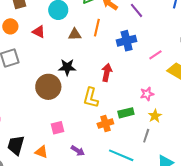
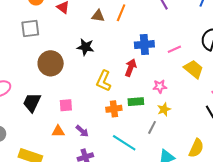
blue cross: (127, 41) -> (144, 45), moved
red arrow: (107, 73) -> (131, 68), moved
brown circle: (48, 87) -> (51, 63), moved
black trapezoid: (16, 145) -> (32, 103), moved
orange triangle: (41, 152) -> (58, 131), moved, turned -32

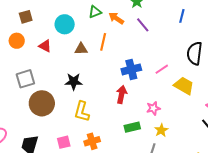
gray square: (30, 29) -> (25, 79), moved
yellow L-shape: (104, 81) -> (82, 112), moved
orange cross: (114, 109) -> (92, 141), moved

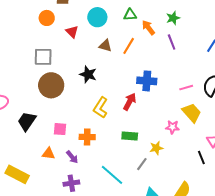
pink line: (162, 69) -> (186, 88), moved
pink star: (153, 108) -> (172, 127), moved
yellow L-shape: (82, 112) -> (100, 108), moved

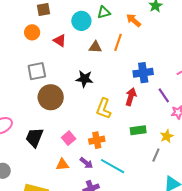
green triangle: (130, 15) -> (104, 12), moved
purple line: (172, 42) -> (164, 95), moved
pink square: (60, 129) -> (69, 138), turned -32
cyan line: (112, 175) -> (113, 166), moved

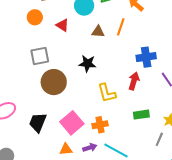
yellow L-shape: (104, 109) -> (107, 93), turned -35
pink square: (69, 138) -> (72, 123), size x1.6
purple arrow: (86, 163) -> (90, 148), turned -56

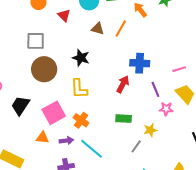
yellow L-shape: (107, 93) -> (79, 89), moved
orange cross: (100, 125) -> (81, 120), turned 35

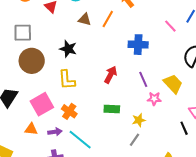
blue cross: (140, 63) -> (138, 45), moved
pink line: (179, 69) -> (170, 26), moved, turned 64
gray line: (136, 146) -> (134, 140), moved

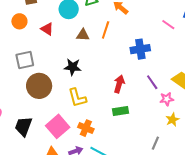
green rectangle: (112, 109) -> (121, 111), moved
yellow star: (139, 120) -> (172, 120), moved

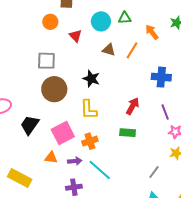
orange cross: (86, 128) -> (90, 141), turned 35

